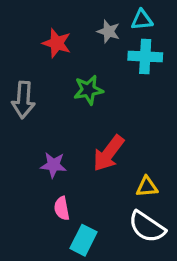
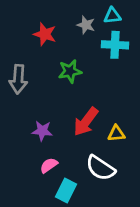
yellow triangle: (147, 187) -> (116, 134), moved
pink semicircle: (62, 208) -> (49, 165), turned 66
white semicircle: (147, 227) -> (100, 168), moved

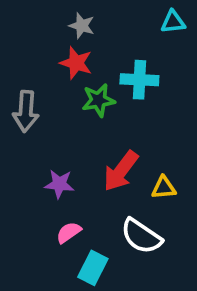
cyan triangle: (112, 16) -> (173, 22), moved
gray star: (86, 25) -> (82, 26), moved
red star: (45, 34) -> (76, 63), moved
cyan cross: (115, 45) -> (139, 80), moved

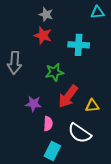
green star: (98, 100) -> (54, 72), moved
pink semicircle: (69, 232) -> (48, 124), moved, turned 128

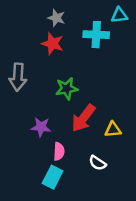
cyan cross: (79, 45) -> (96, 35), moved
white semicircle: (80, 133) -> (97, 163), size x0.6
cyan rectangle: (52, 151) -> (53, 177), moved

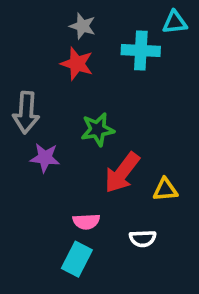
purple star: (41, 127) -> (45, 158), moved
pink semicircle: (59, 151) -> (86, 222), turned 84
white semicircle: (97, 163) -> (143, 239), turned -36

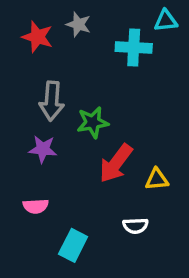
red star: (77, 64) -> (37, 37), moved
gray arrow: (26, 113) -> (52, 101), moved
pink semicircle: (86, 222) -> (36, 206), moved

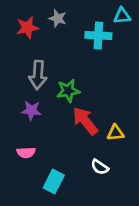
red star: (37, 37) -> (27, 28), turned -30
red arrow: (116, 163) -> (85, 121), turned 104
white semicircle: (135, 226) -> (100, 167), turned 36

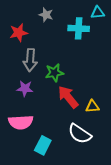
red star: (27, 28) -> (19, 33), moved
pink semicircle: (26, 153) -> (21, 122), size x1.6
white semicircle: (100, 167) -> (80, 134), size x1.6

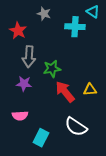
cyan triangle: (98, 13) -> (93, 12), turned 40
red star: (19, 33) -> (18, 31), turned -30
yellow triangle: (92, 106) -> (90, 90), moved
pink semicircle: (21, 122) -> (20, 116), size x0.7

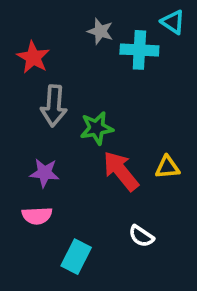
gray star: (44, 14) -> (100, 31), moved
purple star: (24, 84) -> (44, 173), moved
white semicircle: (76, 127) -> (141, 236), size x0.6

